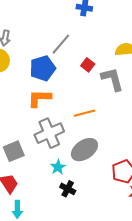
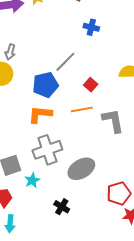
gray L-shape: (112, 79) -> (113, 121), moved
orange line: (85, 113) -> (82, 109), moved
cyan star: (58, 167) -> (32, 180), moved

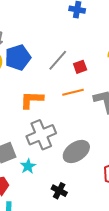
gray line: (65, 62) -> (58, 60), moved
blue pentagon: (45, 85) -> (18, 57), moved
red square: (91, 85) -> (80, 67), turned 32

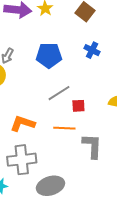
blue pentagon: (18, 57) -> (49, 55), moved

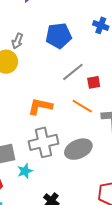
orange line: (64, 128) -> (82, 106), turned 35
gray ellipse: (50, 186) -> (78, 149), moved

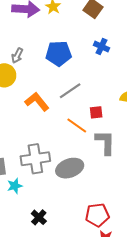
red square: (94, 82) -> (96, 112), moved
orange L-shape: (40, 106) -> (37, 102), moved, turned 35

